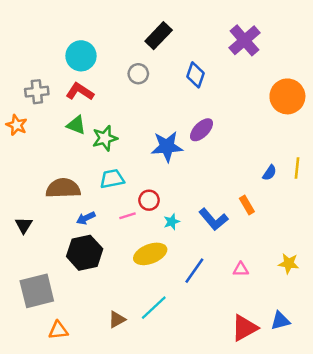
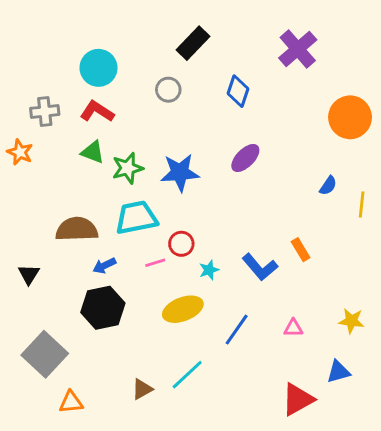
blue star: (167, 147) -> (180, 173), moved
blue semicircle: (270, 173) -> (328, 186), moved
cyan trapezoid: (112, 179) -> (136, 218), size x1.4
gray square: (37, 291) -> (45, 354), turned -33
blue triangle: (280, 321) -> (338, 372), moved

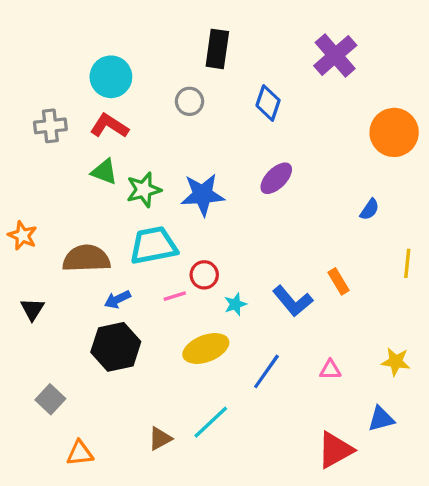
black rectangle: (193, 43) -> (217, 49), turned -36
orange star: (20, 152) -> (23, 236), moved
yellow line: (362, 205) -> (407, 263), moved
gray square: (45, 354) -> (50, 399), size x0.6

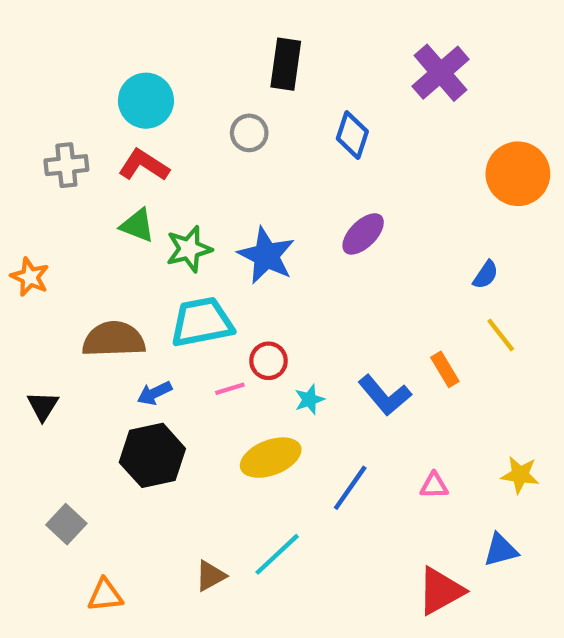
blue star: (203, 195) -> (266, 255), turned 30
orange star: (23, 236) -> (30, 277), moved
yellow line: (407, 263) -> (501, 335), moved, turned -44

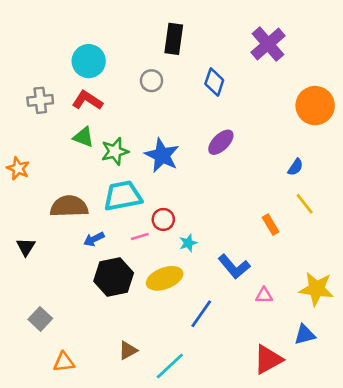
blue L-shape: (385, 395) -> (234, 267), moved
black hexagon: (152, 455) -> (114, 277), moved
yellow star: (520, 475) -> (316, 289), size x1.5
blue line: (350, 488) -> (201, 314), moved
cyan line: (277, 554) -> (170, 366), moved

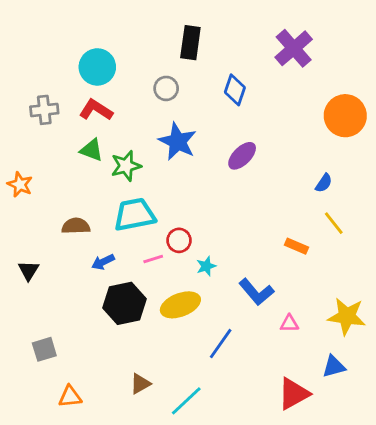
blue star: (162, 155) -> (178, 141), moved
brown semicircle: (69, 206) -> (76, 226), size x0.7
orange rectangle: (271, 225) -> (297, 246), turned -36
gray square: (40, 319) -> (44, 349), turned 30

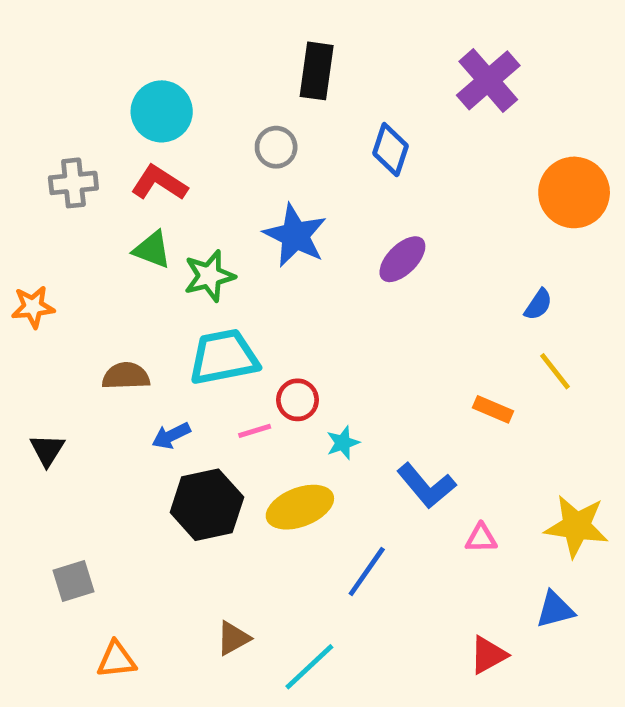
orange star: (20, 184) -> (33, 307), turned -30
red triangle: (294, 394) -> (488, 655), size x0.7

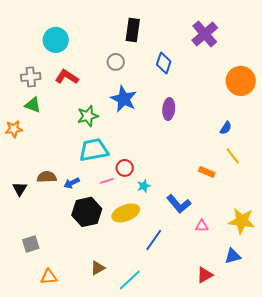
cyan circle: (162, 111) -> (56, 40), moved
green triangle: (152, 250) -> (33, 105), moved
purple ellipse: (402, 259) -> (169, 109), turned -40
brown semicircle: (126, 376) -> (47, 177), moved

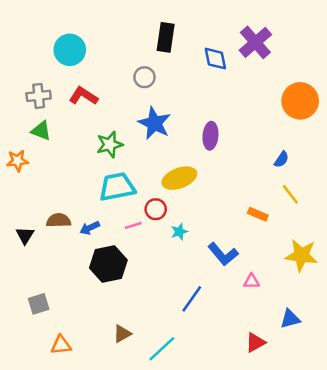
blue diamond: (164, 63) -> (215, 59), moved, turned -30
yellow ellipse: (126, 213) -> (179, 178), moved
yellow star: (242, 221) -> (301, 255), moved

